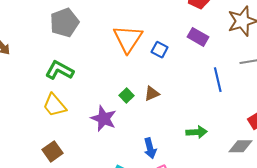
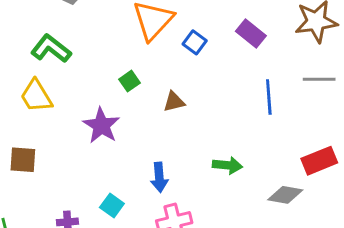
green square: (127, 96) -> (129, 81), moved
brown square: (52, 151) -> (23, 160), turned 30

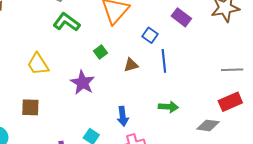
blue square: (195, 42) -> (150, 35), moved
green L-shape: (51, 49) -> (67, 22), moved
gray line: (319, 79) -> (232, 70), moved
blue line: (269, 97) -> (164, 61), moved

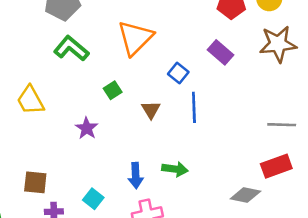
brown triangle: (131, 65) -> (151, 110), turned -49
purple star: (83, 83) -> (87, 128), size x0.7
brown square: (30, 107) -> (35, 182), moved
green arrow: (168, 107) -> (175, 169), moved

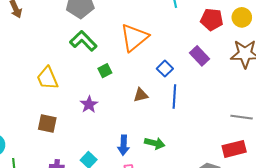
green square: (113, 90) -> (105, 71), moved
brown triangle: (151, 110) -> (141, 95), turned 42
brown square: (35, 182) -> (47, 123), moved

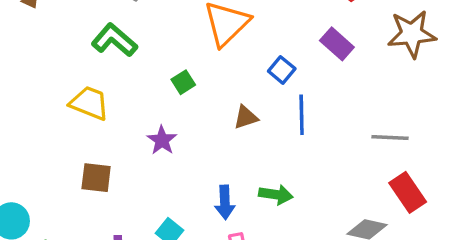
green L-shape: (83, 41) -> (114, 40), moved
yellow trapezoid: (47, 78) -> (89, 103), turned 140
gray line: (242, 117) -> (390, 138), moved
red rectangle: (234, 149) -> (408, 192), turned 75

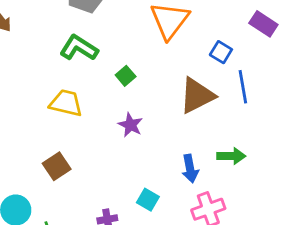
green square: (183, 82) -> (126, 76), moved
brown triangle: (246, 117) -> (197, 96), size x1.8
brown square: (96, 178) -> (57, 166), moved, turned -32

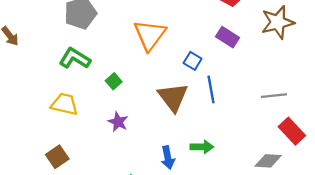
brown triangle: (197, 96) -> (173, 97), turned -40

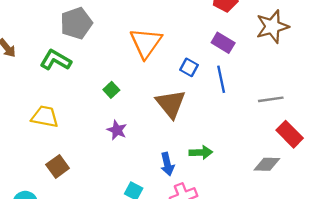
green L-shape: (75, 58) -> (56, 60), moved
blue line: (211, 89) -> (221, 79), moved
yellow trapezoid: (64, 104) -> (45, 117), moved

